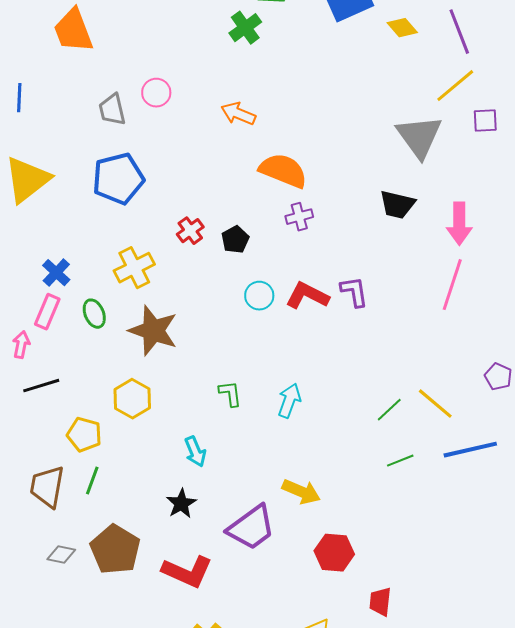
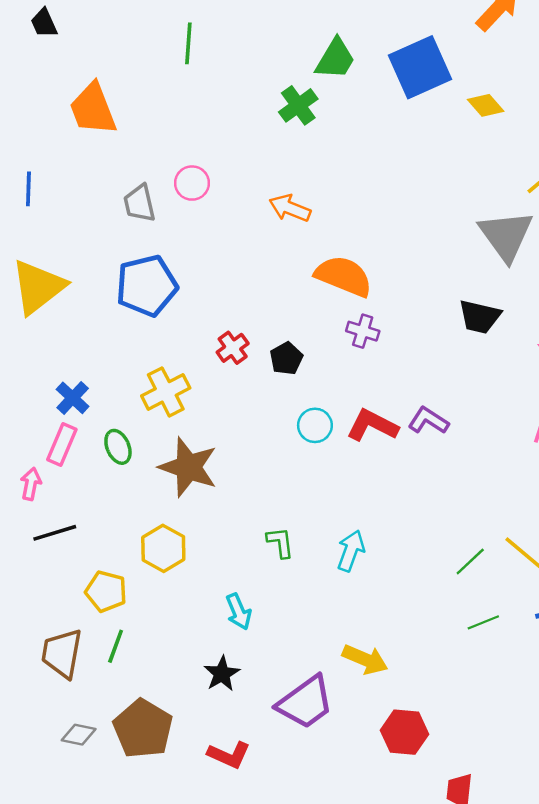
purple cross: (299, 217) -> (363, 331), turned 32
purple L-shape: (354, 292) -> (428, 421), turned -48
red L-shape: (187, 572) -> (229, 755), size x0.7

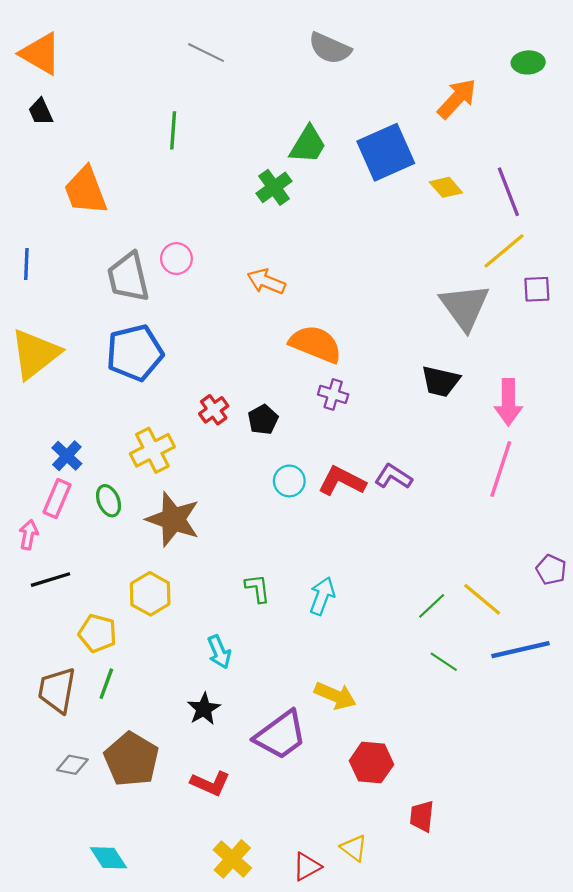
gray trapezoid: (139, 203) -> (128, 277), size x1.4
green line: (483, 622) -> (444, 662), turned 56

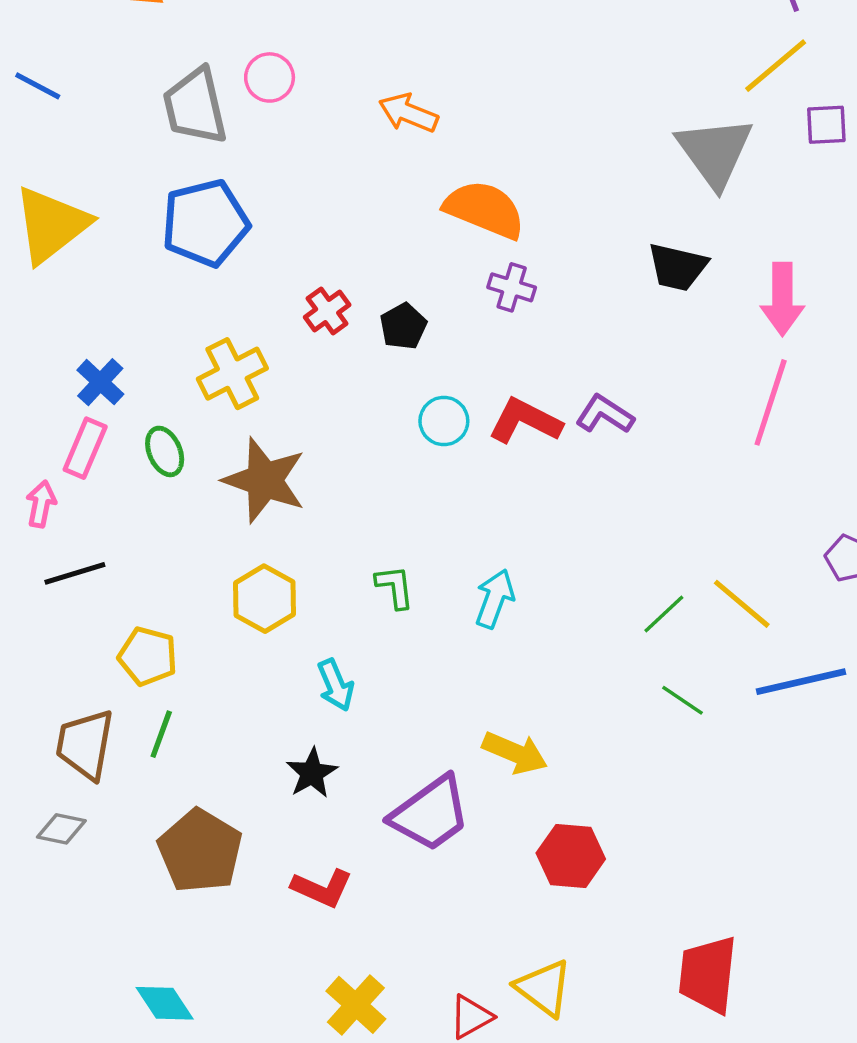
blue line: (26, 264) -> (38, 86), turned -64
yellow hexagon: (150, 594) -> (264, 599), moved
gray diamond: (72, 765) -> (61, 829), moved
red trapezoid: (422, 816) -> (708, 974), moved, size x1.6
yellow triangle: (354, 848) -> (544, 988), size x1.4

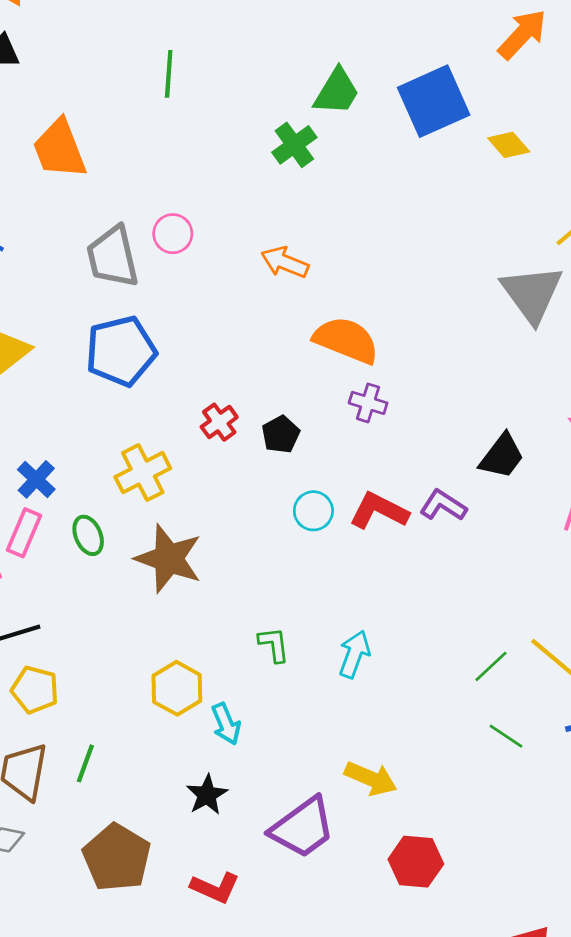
black trapezoid: (677, 267) -> (502, 456), moved, turned -66
yellow hexagon: (264, 599) -> (177, 688), moved
yellow pentagon: (148, 656) -> (35, 690), moved

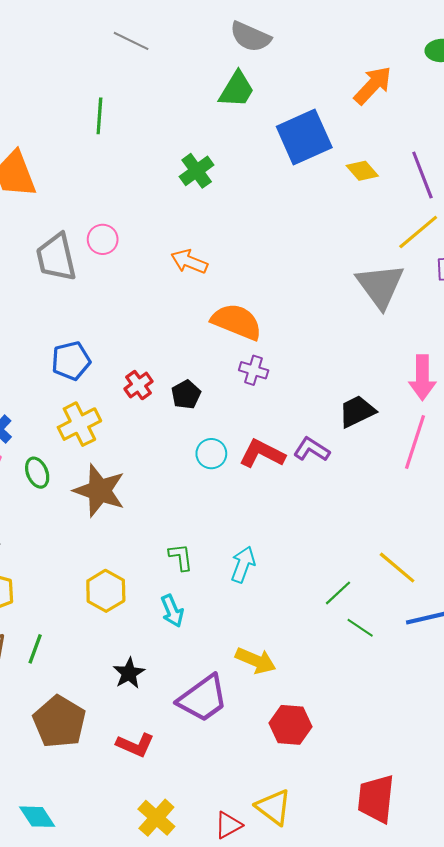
green trapezoid: (337, 92) -> (237, 90), moved
blue pentagon: (121, 351) -> (71, 361), moved, size x0.7
black trapezoid: (502, 456) -> (357, 411), turned -153
green line: (491, 666) -> (338, 593), moved
cyan arrow: (226, 724) -> (172, 611), moved

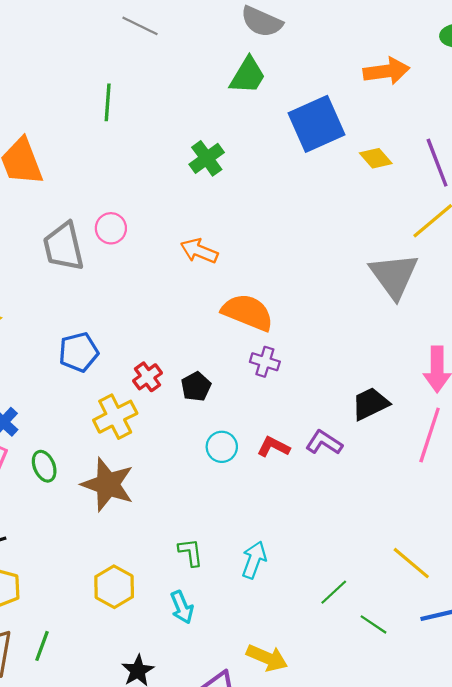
orange arrow: (373, 85) -> (386, 71), turned 39
yellow cross: (79, 424) -> (115, 417), moved
red L-shape: (262, 454) -> (273, 447), size x0.7
green line: (338, 593) -> (334, 592), moved

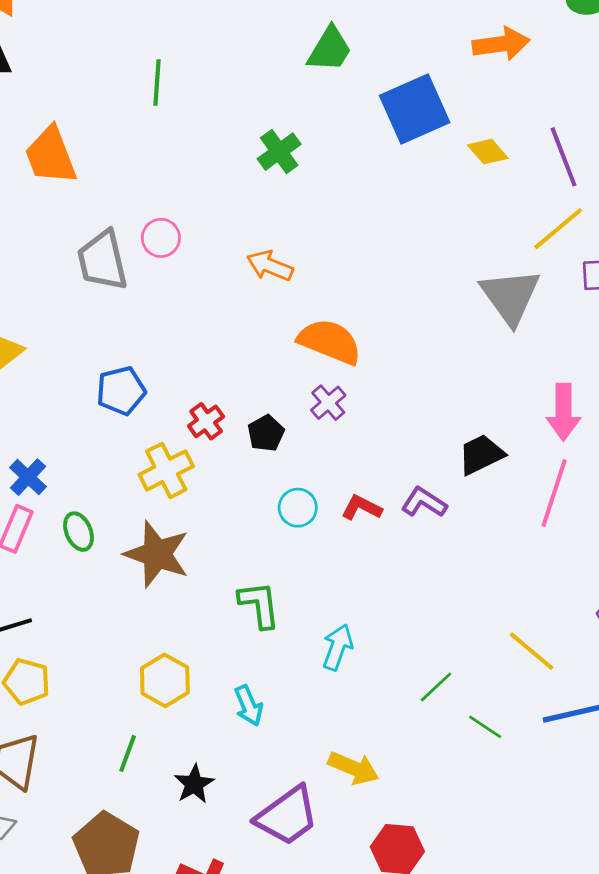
purple cross: (265, 362) -> (328, 403), moved, turned 32
green L-shape: (191, 552) -> (259, 605), moved, size x1.4
green line: (42, 646) -> (128, 753), moved

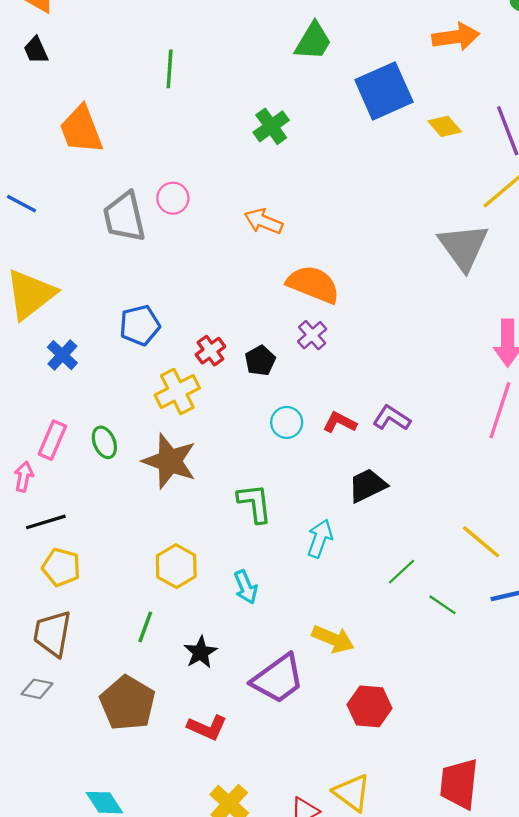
black trapezoid: (481, 454) -> (367, 485), moved
blue cross: (28, 477) -> (62, 355), moved

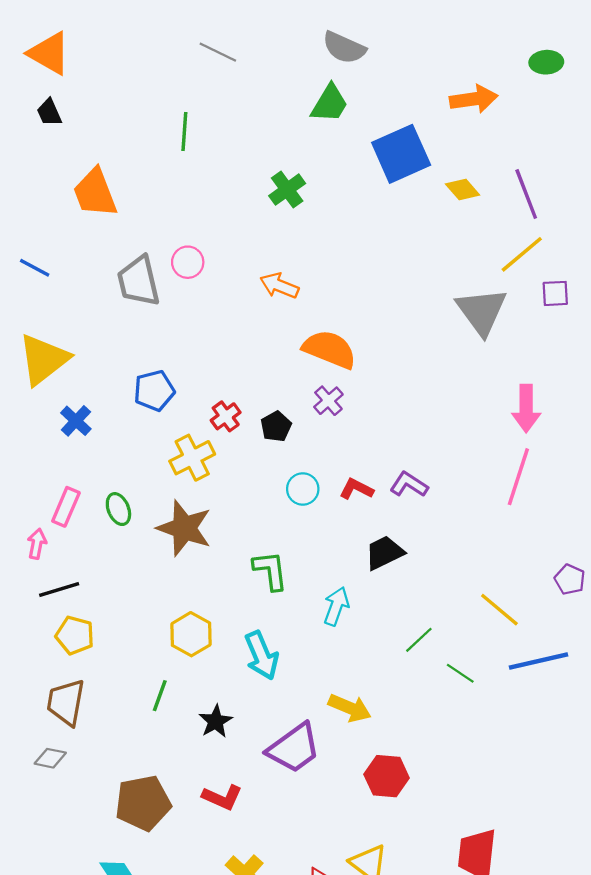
cyan arrow: (246, 587) -> (261, 655), size x1.4
brown pentagon: (128, 703) -> (143, 803), moved, turned 30

